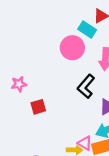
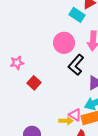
pink circle: (72, 48) -> (64, 43), moved
red square: (38, 107) -> (34, 83), turned -32

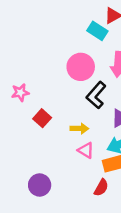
pink triangle: (75, 115) -> (86, 150), moved
yellow arrow: (66, 121) -> (79, 129), moved

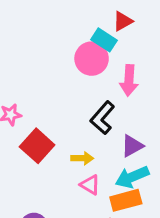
pink circle: (81, 67) -> (92, 59), moved
red square: (42, 118) -> (37, 146), size x1.5

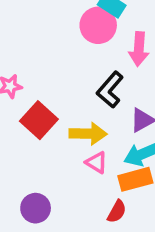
yellow arrow: (82, 158) -> (88, 134), size x1.5

